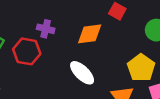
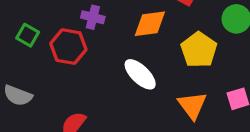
yellow pentagon: (141, 68) -> (199, 50), moved

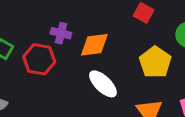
orange diamond: (150, 24) -> (94, 45), moved

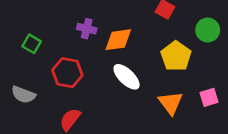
red hexagon: (39, 59) -> (67, 73), moved

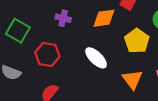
orange diamond: (118, 40) -> (104, 18), moved
green square: (32, 44) -> (18, 31), size x1.5

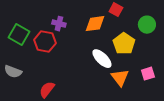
red hexagon: (47, 54) -> (45, 42), moved
white ellipse: (96, 58) -> (102, 59), moved

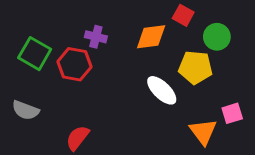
green circle: (147, 25) -> (217, 37), moved
yellow pentagon: (124, 44) -> (195, 67), turned -30
orange triangle: (120, 78) -> (203, 132), moved

